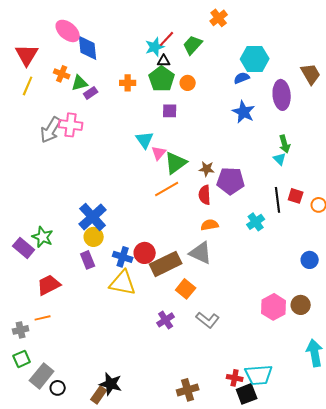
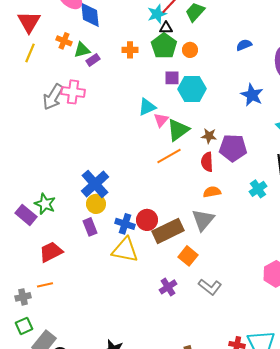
cyan hexagon: (255, 59) -> (192, 89), moved
blue star: (244, 112) -> (252, 95), moved
cyan triangle: (145, 140) -> (147, 107), turned 42
gray triangle: (201, 253) -> (203, 220), turned 45

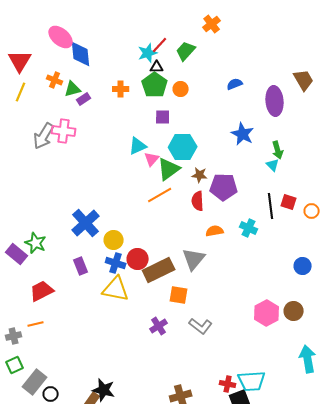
cyan hexagon: (192, 89) -> (183, 147), moved
cyan cross: (258, 189) -> (249, 228), turned -30
orange semicircle: (212, 192) -> (215, 231), moved
yellow circle: (96, 204) -> (114, 240), moved
orange square: (188, 256) -> (179, 295), turned -30

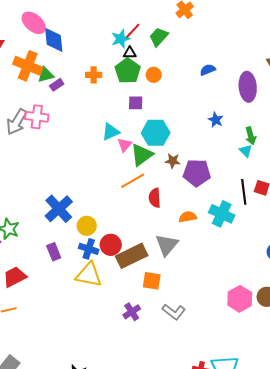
orange cross: (55, 80) -> (28, 66), size x1.8
blue star: (243, 134) -> (216, 120), size x0.7
red semicircle: (198, 201) -> (155, 198), moved
cyan cross: (249, 228) -> (222, 214), size x1.4

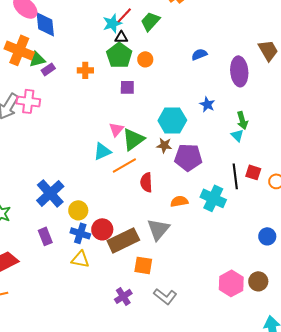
orange cross: (94, 75) -> (85, 70), moved
cyan triangle: (111, 132) -> (102, 151), moved
cyan hexagon: (156, 133) -> (172, 120), moved
yellow triangle: (89, 275) -> (80, 259), size x0.7

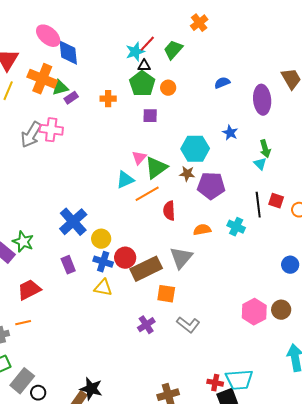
cyan cross: (213, 198) -> (236, 227), size x0.7

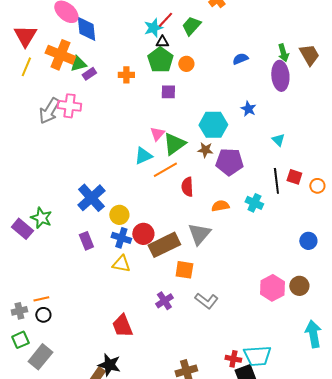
green arrow: (265, 149) -> (283, 53), moved
red trapezoid: (29, 290) -> (122, 326), moved, turned -85
black circle: (38, 393) -> (43, 315), moved

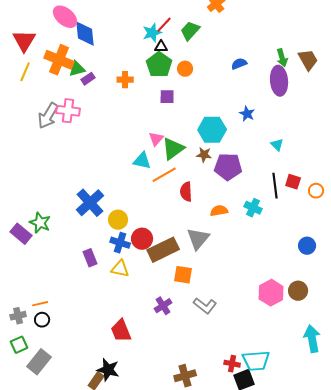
cyan triangle: (143, 156) -> (142, 161), turned 36
purple rectangle: (86, 241) -> (90, 258), moved

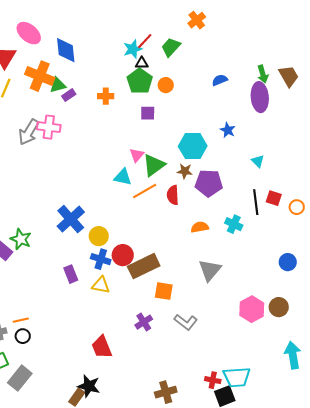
pink ellipse: (65, 17) -> (29, 33), moved
red semicircle: (186, 192) -> (173, 195), moved
gray triangle: (198, 239) -> (210, 270), moved

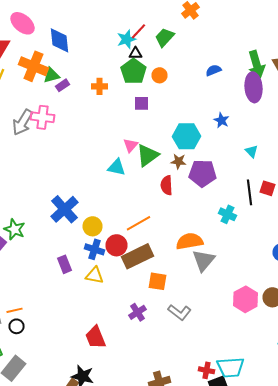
green arrow: (263, 74) -> (256, 64), size x1.5
orange line: (145, 191) -> (138, 223), moved
orange semicircle: (200, 227) -> (190, 241), moved, size x1.5

